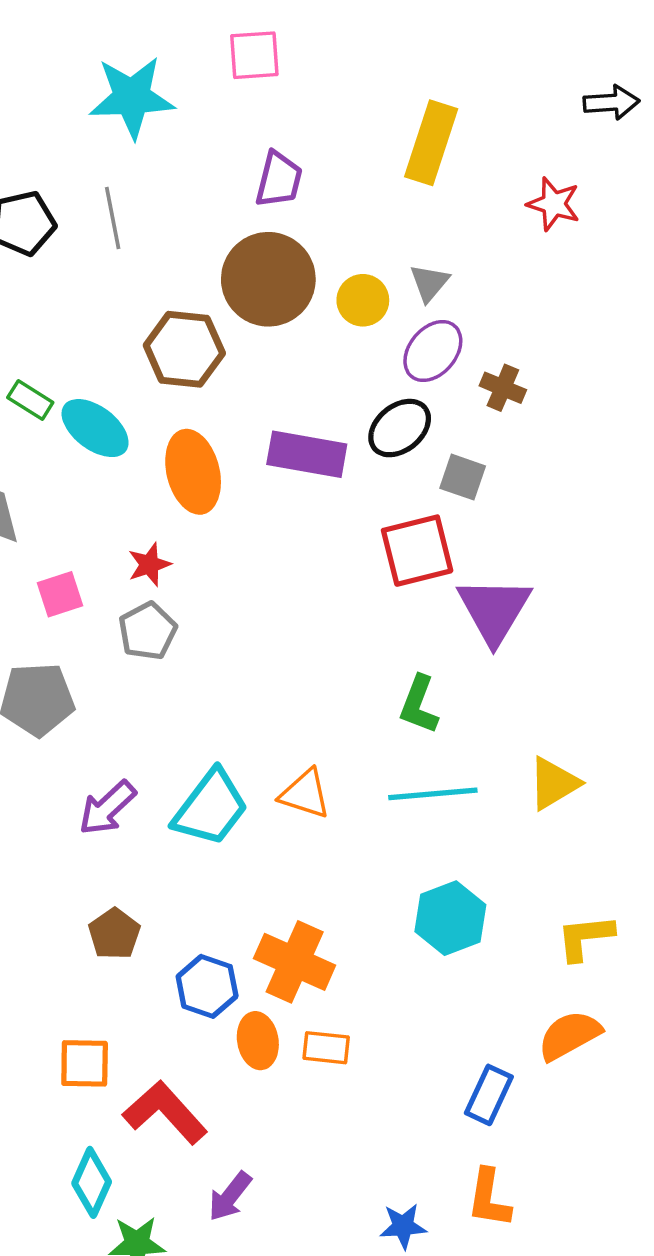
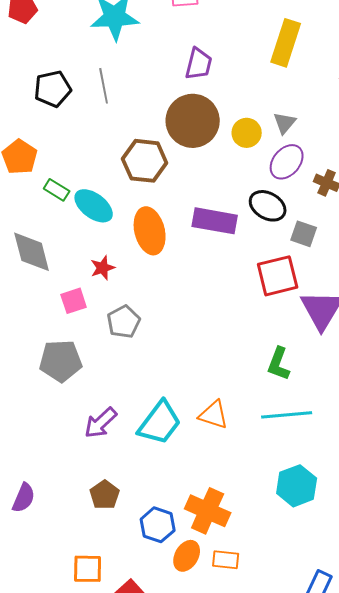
black ellipse: (400, 428) -> (268, 206), turned 69
red star: (149, 565) -> (103, 268), moved
orange ellipse: (258, 1041) -> (187, 556), turned 40

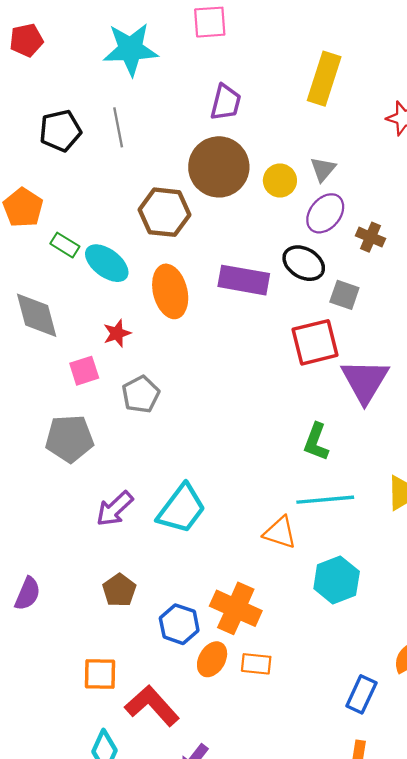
orange triangle: (214, 415) -> (280, 533), moved

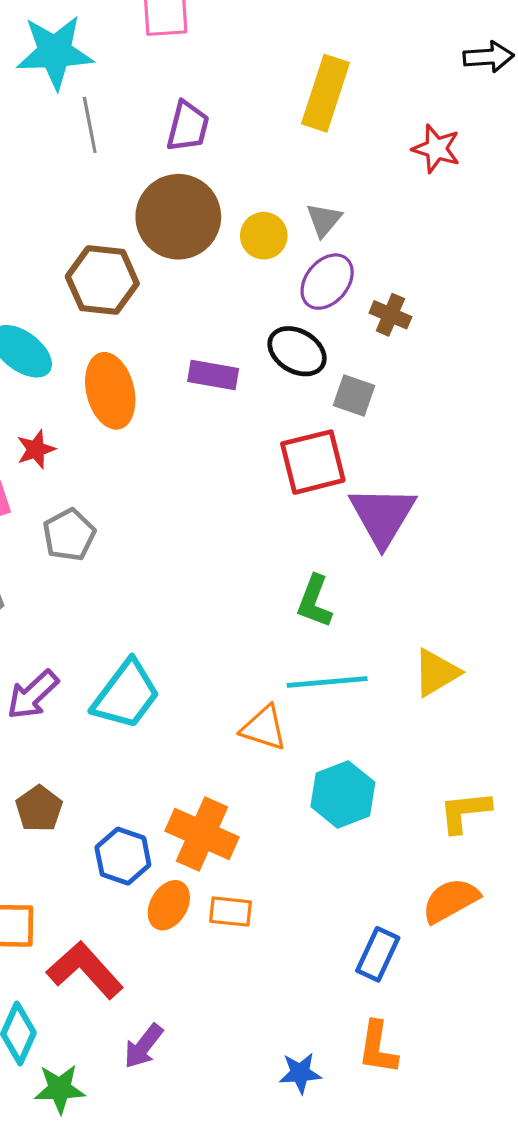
gray line: (118, 127) -> (90, 125), moved
purple rectangle: (244, 280) -> (213, 375), size x0.7

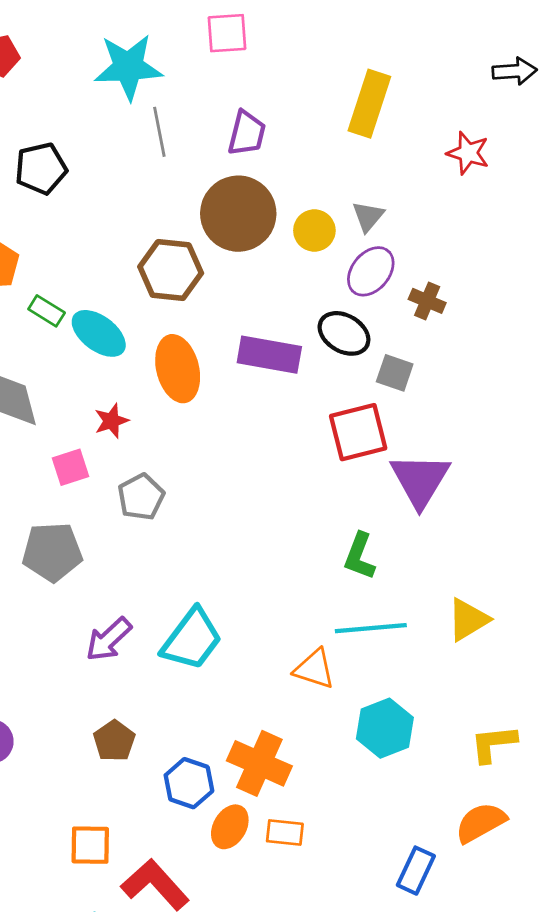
purple rectangle: (213, 375) -> (269, 355), size x1.4

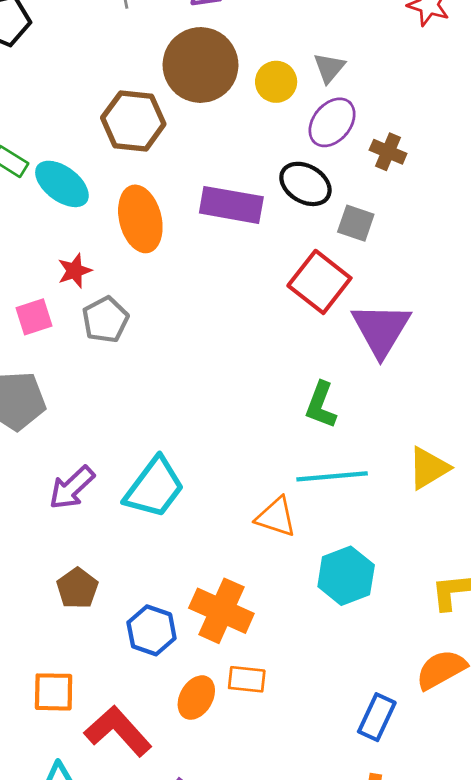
red square: (358, 432) -> (319, 282), turned -38
gray pentagon: (141, 497) -> (105, 320), moved
orange ellipse: (230, 827) -> (196, 698), moved

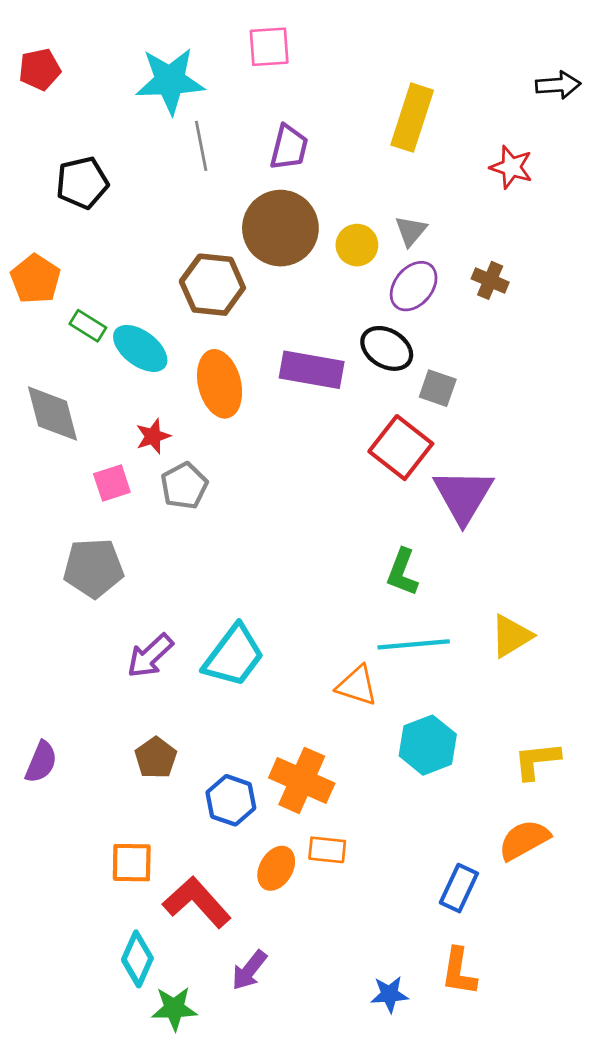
brown cross: (388, 152) -> (490, 280), moved

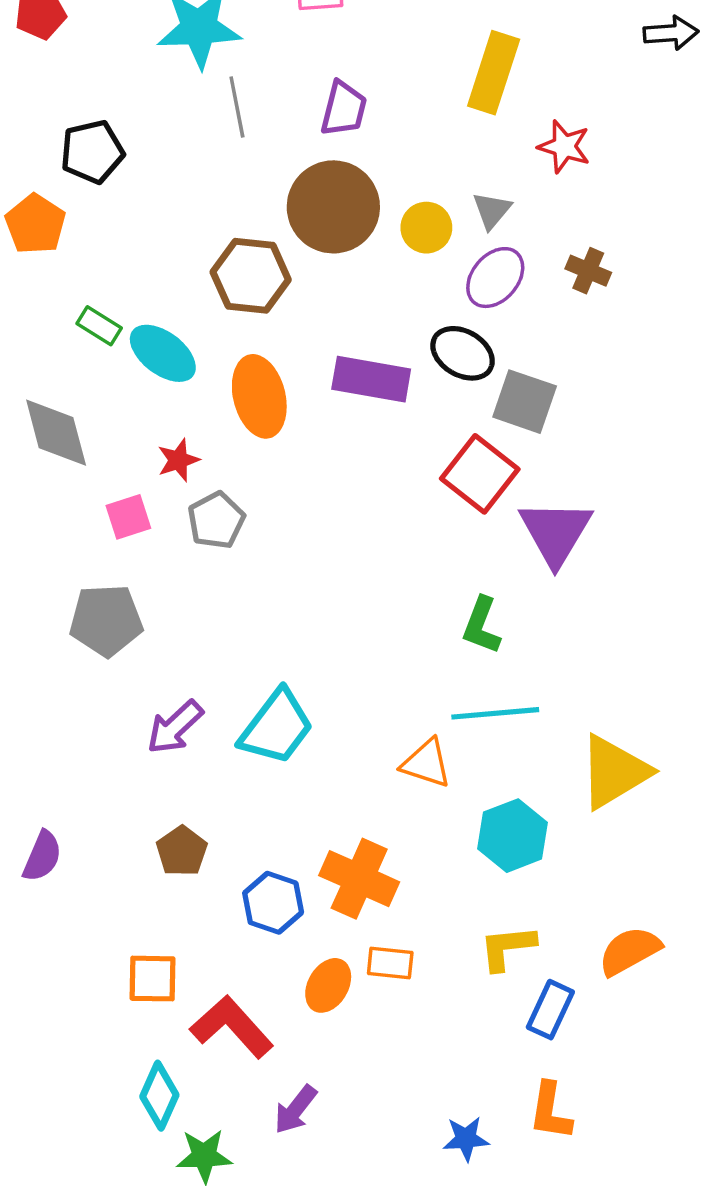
red star: (511, 167) -> (564, 147), moved
orange pentagon: (35, 279) -> (35, 224), moved
gray square: (438, 388) -> (525, 402), size x1.4
yellow triangle: (511, 636) -> (614, 772), moved, size x1.4
yellow L-shape: (537, 761) -> (507, 948), moved

